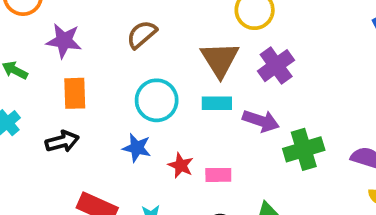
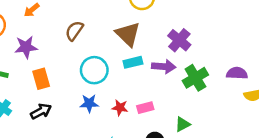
purple cross: (276, 66) -> (179, 40), moved

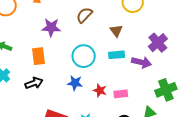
brown semicircle: (74, 31) -> (84, 15), moved
brown triangle: (128, 34) -> (116, 31), size x0.6
purple star: (26, 47) -> (51, 27), moved
green cross: (195, 78) -> (166, 90), moved

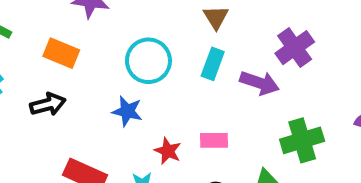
cyan rectangle: (117, 55) -> (213, 64), turned -70
orange rectangle: (39, 56) -> (61, 53), turned -66
red star: (100, 90) -> (168, 151), moved

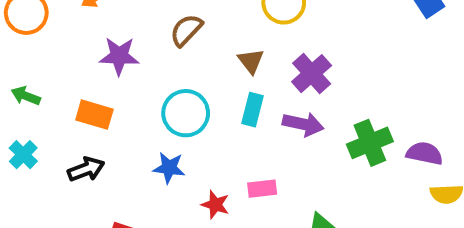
purple cross: (295, 48) -> (312, 74), moved
green cross: (302, 140) -> (370, 143), moved

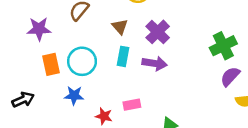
orange rectangle: (94, 115) -> (51, 64), moved, turned 65
green cross: (370, 143) -> (223, 46), moved
purple semicircle: (425, 153) -> (230, 76), turned -55

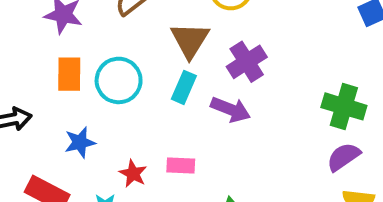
brown triangle: (120, 27) -> (190, 40), size x1.5
green cross: (223, 46) -> (344, 106), turned 30
blue star: (74, 95) -> (80, 142), moved, turned -30

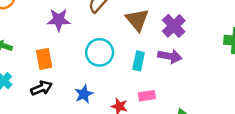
orange rectangle: (69, 74) -> (44, 59), moved
cyan rectangle: (184, 87) -> (139, 61), moved

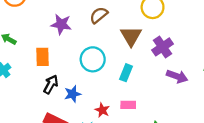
purple arrow: (170, 56) -> (177, 76), moved
black arrow: (41, 88) -> (51, 84), moved, turned -48

